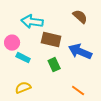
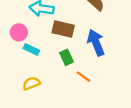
blue arrow: (80, 52) -> (96, 43), turned 45
orange line: (78, 91) -> (83, 77), moved

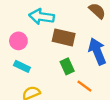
cyan rectangle: (31, 49) -> (22, 66), moved

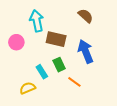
cyan arrow: (42, 17) -> (37, 21), turned 70
cyan rectangle: (22, 66) -> (42, 72), moved, turned 32

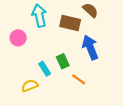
brown rectangle: (56, 39) -> (70, 23), moved

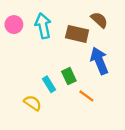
pink circle: (18, 38) -> (14, 25), moved
yellow semicircle: (30, 86) -> (33, 103), turned 56

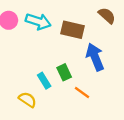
brown semicircle: (99, 20) -> (107, 16), moved
cyan arrow: (43, 26) -> (38, 21), turned 120

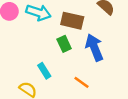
green rectangle: (64, 72) -> (64, 44), moved

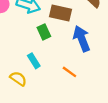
green rectangle: (64, 44) -> (44, 32), moved

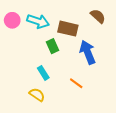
yellow semicircle: (18, 79) -> (37, 95), moved

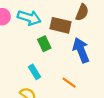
brown semicircle: (98, 16) -> (82, 12), moved, turned 70

